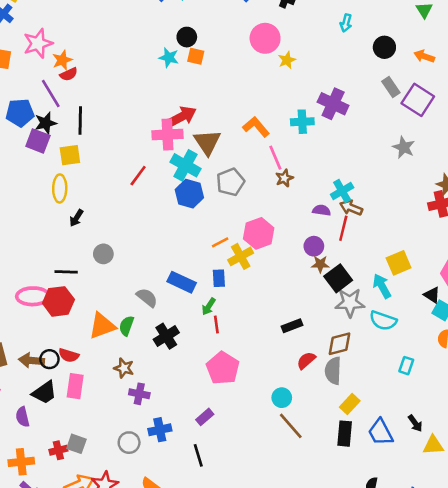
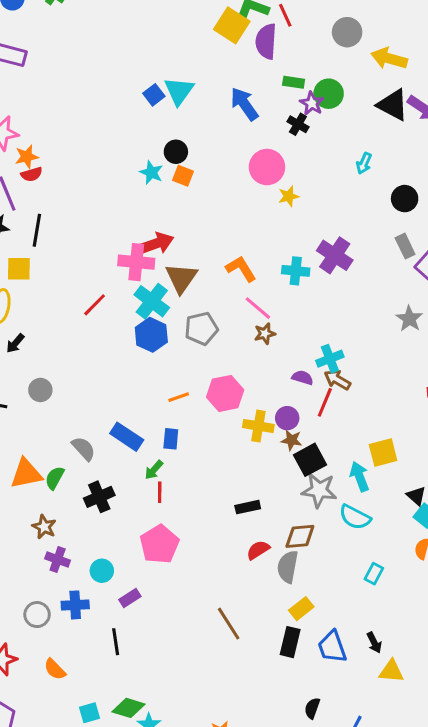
pink line: (275, 158) -> (258, 308), turned -35
yellow cross: (241, 256) -> (258, 426), moved, turned 30
cyan circle: (282, 398) -> (102, 571), moved

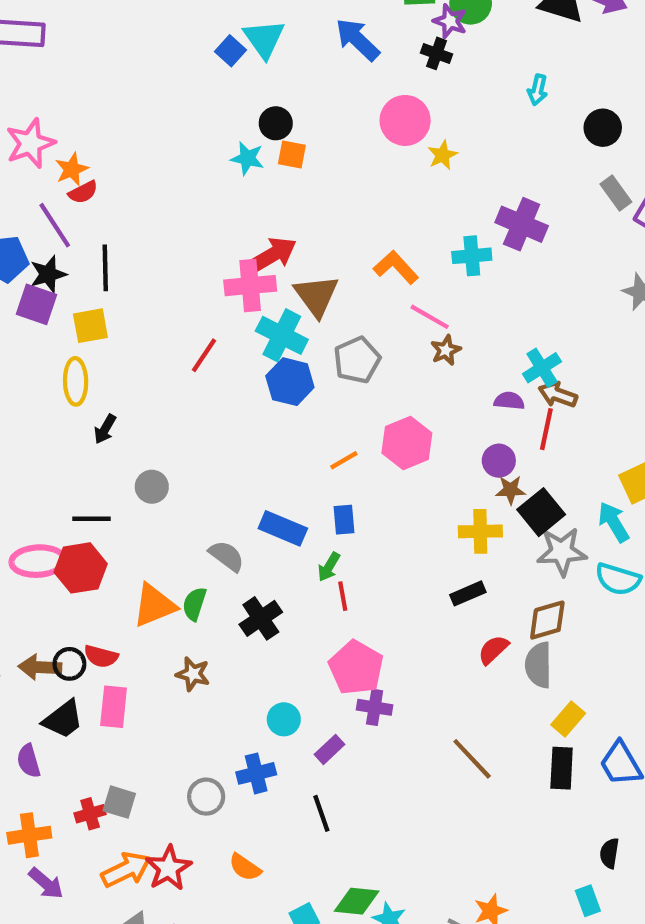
yellow cross: (258, 426) -> (480, 531), moved
purple cross: (58, 559) -> (375, 707), moved

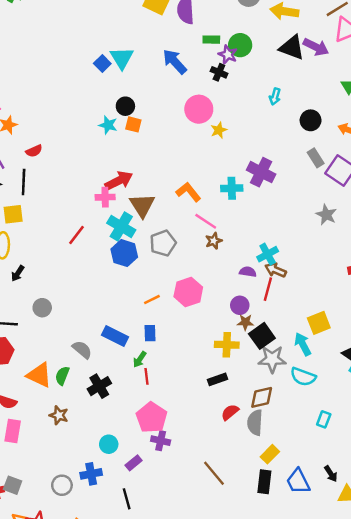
red semicircle: (83, 192) -> (34, 151), moved
pink cross: (250, 286) -> (105, 197), size x0.7
orange triangle: (154, 605) -> (39, 375), turned 44

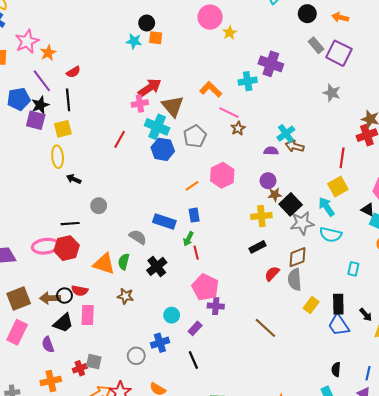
black arrow: (18, 273) -> (74, 179), turned 88
red line: (268, 289) -> (342, 158), moved
black rectangle: (264, 482) -> (338, 304), moved

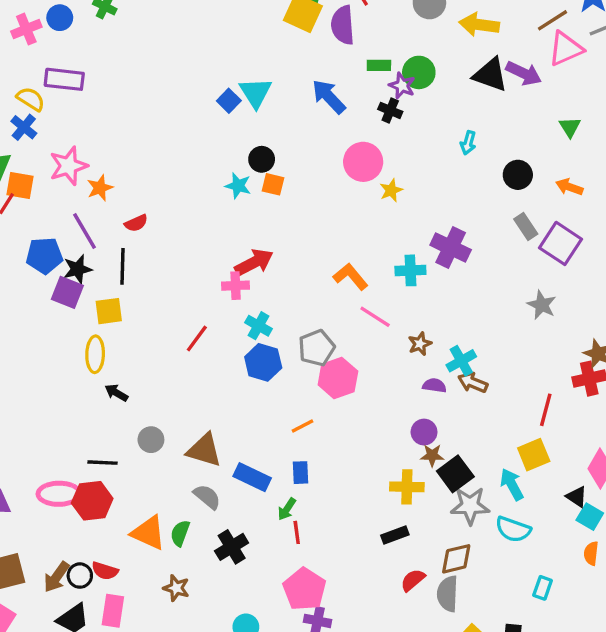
brown triangle: (173, 106) -> (204, 450), moved, turned -40
cyan cross: (157, 127) -> (258, 326), size x0.7
brown star: (238, 128) -> (420, 344), moved
pink hexagon: (222, 175) -> (338, 378), moved
brown arrow: (50, 298) -> (57, 577), turned -60

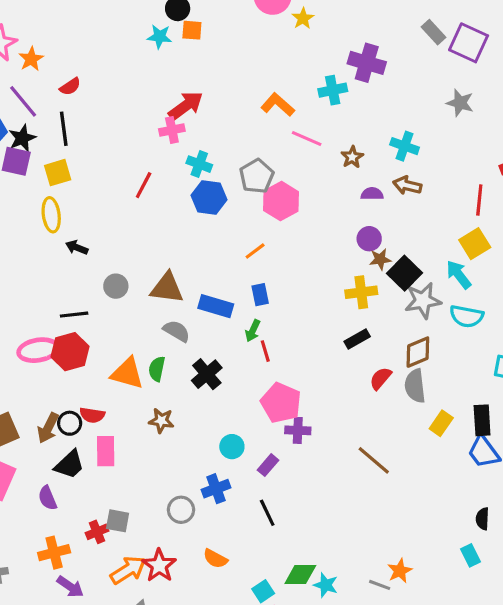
cyan cross: (461, 361) -> (405, 146), moved, turned -32

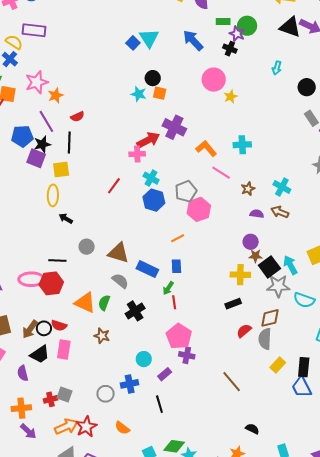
purple cross: (367, 63) -> (174, 127), moved
cyan arrow: (459, 275) -> (290, 265), moved
black semicircle: (482, 519) -> (252, 429), moved, turned 104

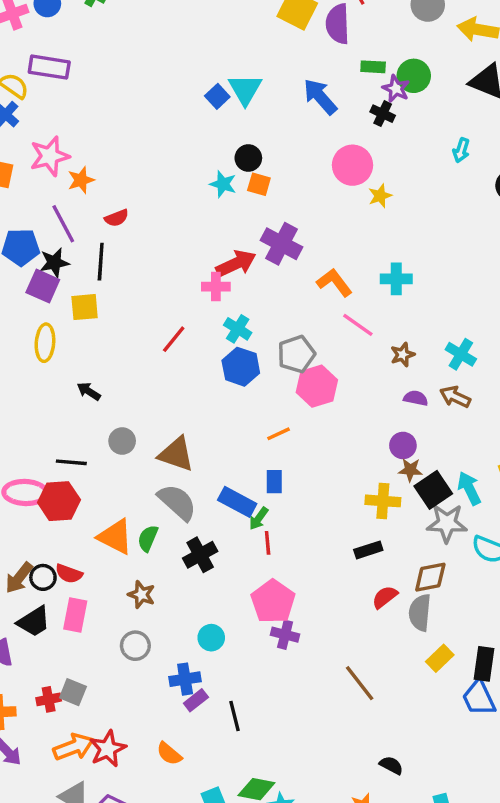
yellow ellipse: (53, 195) -> (45, 343), moved
blue rectangle: (147, 269) -> (237, 502), moved
gray semicircle: (120, 281) -> (177, 502), size x1.4
purple rectangle: (165, 374) -> (196, 700), moved
gray circle: (106, 394) -> (135, 646), moved

